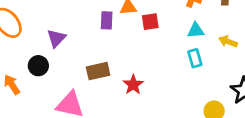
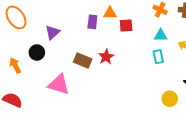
brown rectangle: (98, 71) -> (83, 60), turned 30
red star: (133, 85) -> (106, 57), moved

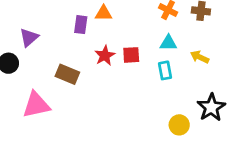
red square: (126, 25) -> (131, 55), moved
red star: (106, 57) -> (105, 56), moved
pink triangle: (59, 85) -> (36, 105), turned -30

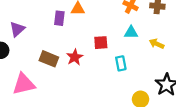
red star: (105, 56) -> (75, 57), moved
cyan rectangle: (165, 70) -> (121, 63), moved

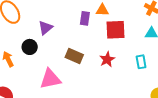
red square: (101, 43) -> (115, 30), moved, size x1.5
red star: (75, 57) -> (107, 59), moved

